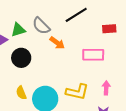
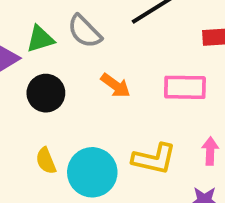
orange arrow: (57, 43) -> (115, 85), moved

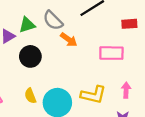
orange arrow: (115, 85) -> (69, 40), moved

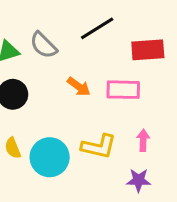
red rectangle: (129, 24) -> (148, 50), size x1.5
orange arrow: (69, 40) -> (79, 87), moved

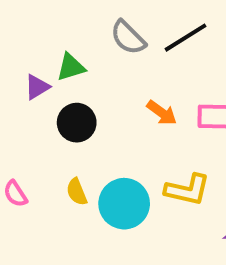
gray semicircle: (43, 45) -> (128, 38), moved

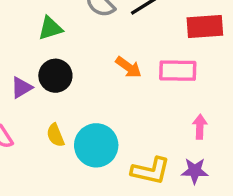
purple triangle: (37, 87) -> (21, 88), moved
yellow L-shape: (187, 190) -> (151, 171), moved

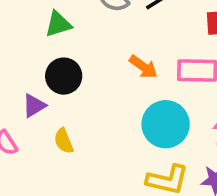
purple triangle: (21, 88) -> (34, 106), moved
cyan circle: (96, 145) -> (166, 124), moved

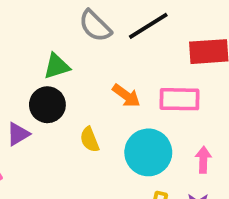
green triangle: (58, 24) -> (57, 66), moved
yellow semicircle: (64, 141) -> (90, 140), moved

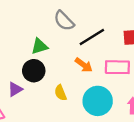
black line: (148, 26) -> (92, 37), moved

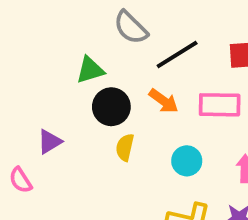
black circle: (34, 71) -> (111, 107), moved
yellow semicircle: (60, 93) -> (125, 147), turned 35
cyan circle: (98, 101) -> (187, 161), size x0.6

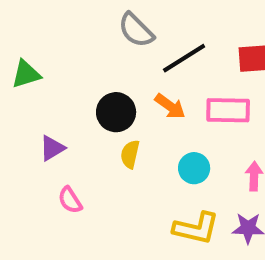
green triangle: (90, 70) -> (26, 74), moved
pink semicircle: (21, 180) -> (70, 200), moved

